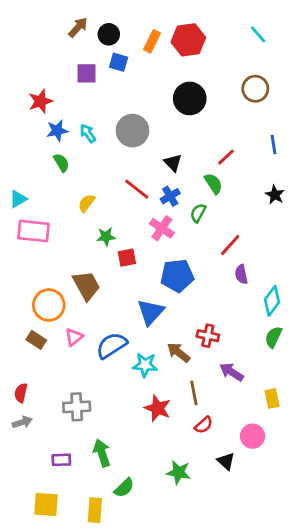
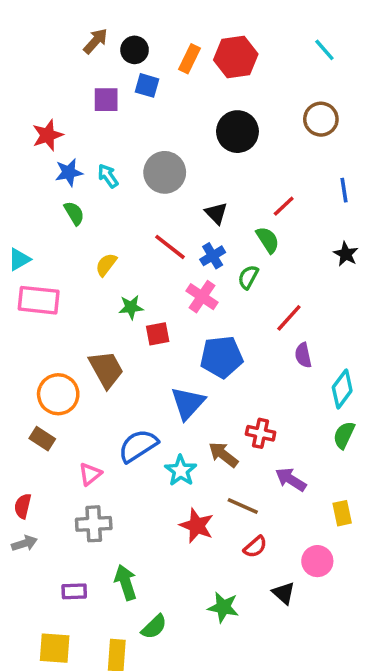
pink triangle: (74, 337) -> (90, 474), moved
cyan star: (145, 365) -> (181, 471), turned 30
brown line: (194, 393) -> (243, 506), turned -55

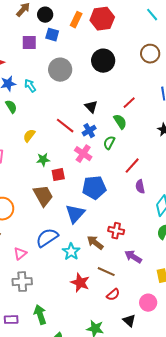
gray circle: (165, 172) -> (60, 70), moved
brown trapezoid: (106, 369) -> (43, 196), moved

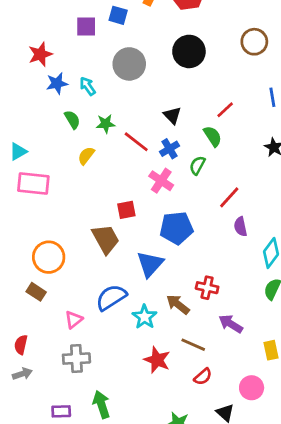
green semicircle: (11, 107) -> (72, 120), moved
green star: (43, 160) -> (106, 124), moved

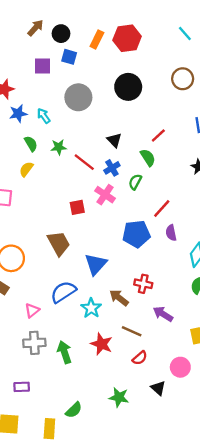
yellow semicircle: (86, 156) -> (26, 169), moved
red square: (126, 210) -> (77, 207), moved
blue pentagon: (176, 228) -> (136, 234), moved
green arrow: (101, 404) -> (64, 352), moved

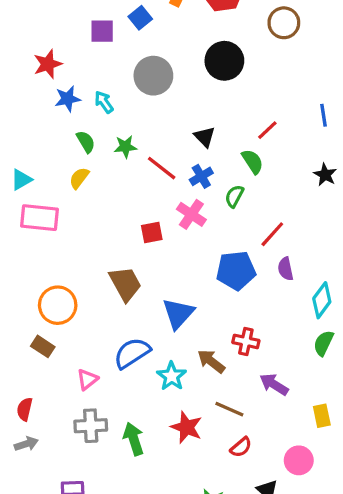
blue square: (69, 57) -> (140, 18), turned 35
brown circle: (183, 79) -> (284, 23), moved

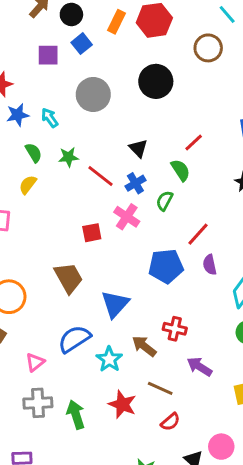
pink circle: (299, 460) -> (221, 447), moved

